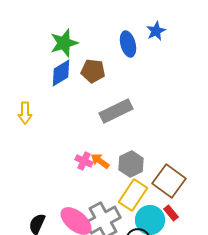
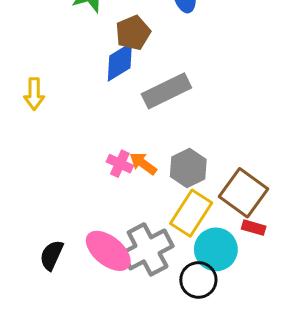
brown pentagon: (93, 71) -> (133, 33), turned -30
blue diamond: (61, 73) -> (120, 62), moved
red rectangle: (171, 213) -> (254, 228), moved, turned -35

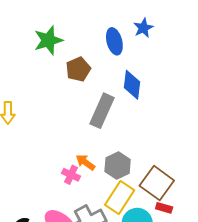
blue diamond: (120, 62) -> (132, 85), moved, turned -52
gray rectangle: (166, 91) -> (102, 111), turned -40
pink cross: (120, 164) -> (71, 175), moved

